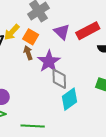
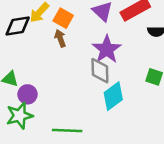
purple star: (49, 61) -> (107, 49), moved

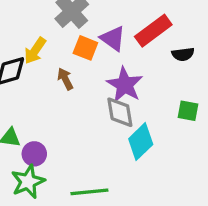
orange square: (63, 18) -> (85, 48), moved

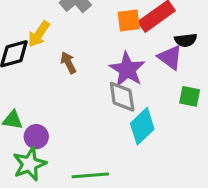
purple triangle: (113, 38) -> (170, 57), moved
orange square: (85, 48) -> (129, 21), moved, turned -30

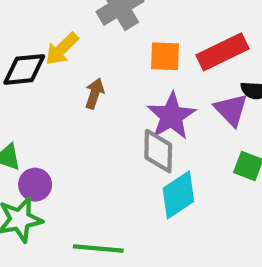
orange square: (129, 21) -> (165, 56), moved
brown arrow: (68, 63) -> (95, 94), turned 35

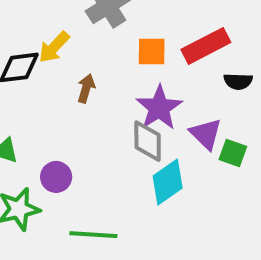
purple triangle: (231, 110) -> (206, 134), moved
purple circle: (35, 185) -> (56, 177), moved

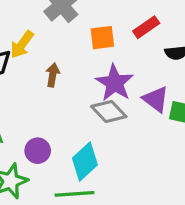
red rectangle: (206, 46) -> (146, 27), size x0.7
gray diamond: (148, 141) -> (109, 111), turned -36
cyan diamond: (168, 182) -> (85, 162), moved

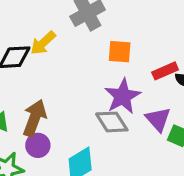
red rectangle: (146, 27) -> (165, 71), moved
brown arrow: (53, 75) -> (35, 118), moved, size x1.6

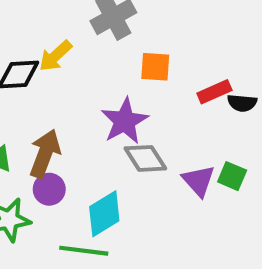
purple star: (123, 96) -> (125, 121), moved
purple triangle: (158, 119) -> (199, 181), moved

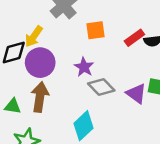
purple star: (125, 121) -> (84, 67), size x0.7
purple circle: (49, 189) -> (40, 63), moved, size x1.5

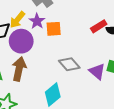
orange square: (95, 30) -> (54, 29), moved
purple star: (84, 67) -> (37, 21), moved

